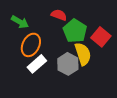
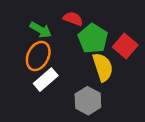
green arrow: (20, 22) -> (41, 30), moved
gray hexagon: (68, 64) -> (88, 101), moved

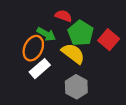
green arrow: (41, 30) -> (46, 34), moved
yellow semicircle: (103, 67) -> (73, 54), moved, turned -35

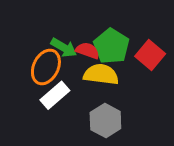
red semicircle: (63, 16) -> (88, 51), moved
yellow semicircle: (73, 54) -> (101, 74), turned -30

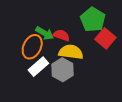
green pentagon: (111, 46) -> (93, 20), moved
gray hexagon: (105, 121) -> (62, 70), moved

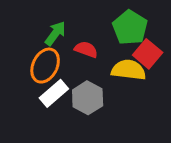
green arrow: (45, 33) -> (55, 33), moved, turned -84
yellow semicircle: (71, 52) -> (129, 70), moved

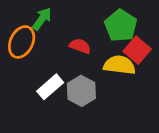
green arrow: (55, 33) -> (42, 19), moved
orange ellipse: (45, 66) -> (22, 42), moved

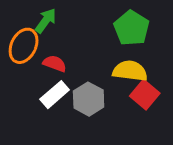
red semicircle: (80, 46) -> (55, 64), moved
red square: (137, 50) -> (145, 95), moved

